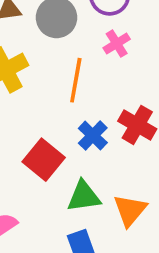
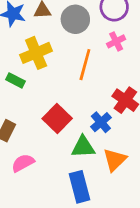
blue cross: (93, 136) -> (101, 122), moved

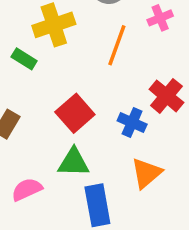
blue cross: (101, 122) -> (132, 122), turned -30
green triangle: (83, 147) -> (74, 162), moved
pink semicircle: (23, 163) -> (27, 189), moved

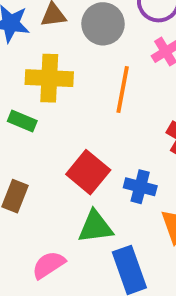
yellow cross: (54, 25) -> (49, 78), turned 30
blue cross: (132, 122) -> (140, 187), moved

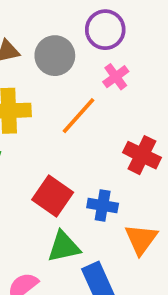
orange line: (123, 89) -> (78, 116), turned 36

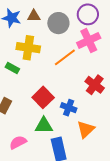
pink cross: (116, 77) -> (89, 40), size x1.6

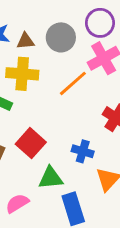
brown triangle: (34, 16) -> (26, 41), moved
red square: (43, 97) -> (31, 143), moved

